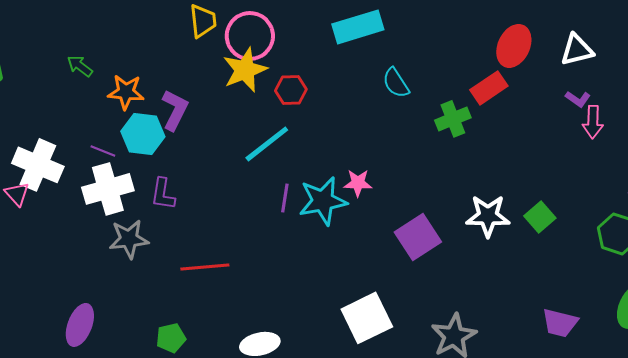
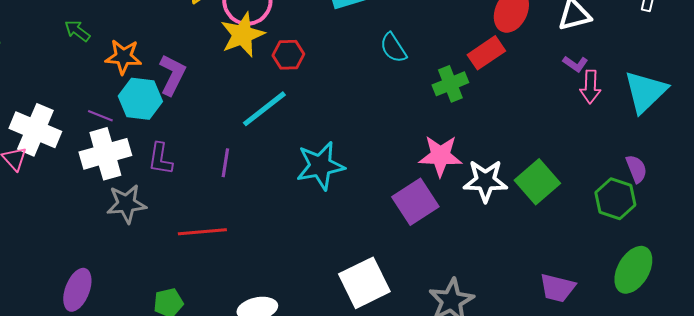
pink star: (358, 183) -> (440, 156), moved, size x1.5
purple line: (285, 198) -> (225, 163), moved
green square: (540, 217) -> (537, 182), size x1.4

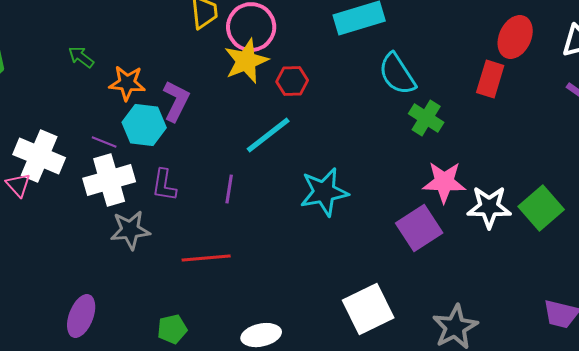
cyan semicircle: (393, 48) -> (397, 74), size x1.4
red rectangle: (486, 53) -> (490, 79), turned -39
green cross: (450, 84) -> (426, 118), moved, turned -36

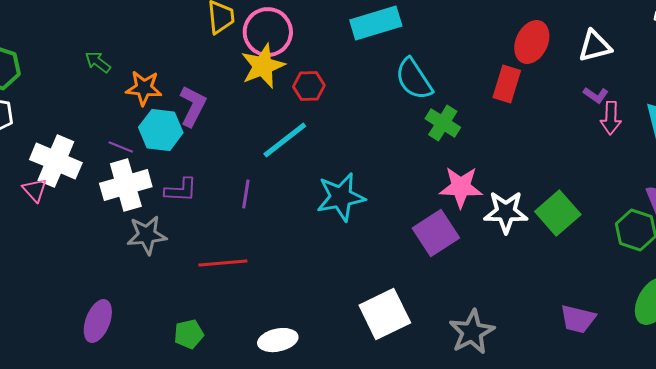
purple L-shape: (164, 185) -> (181, 190), turned -96

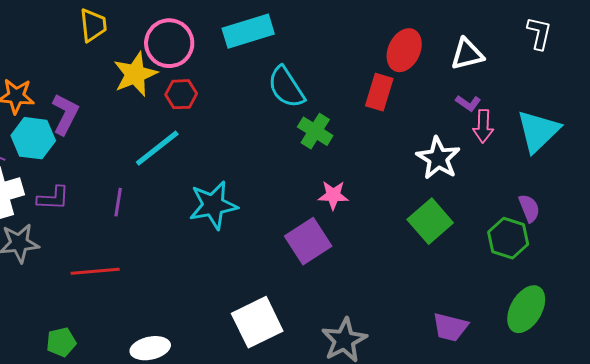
pink circle: (268, 32) -> (169, 43), moved
pink star: (461, 187) -> (333, 195), size x0.7
white star: (506, 212) -> (438, 158), moved, turned 30

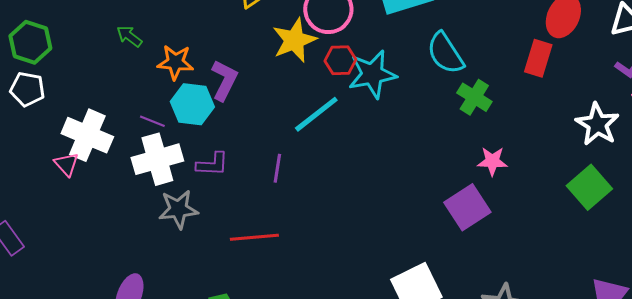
cyan star: (213, 205) -> (372, 74), moved

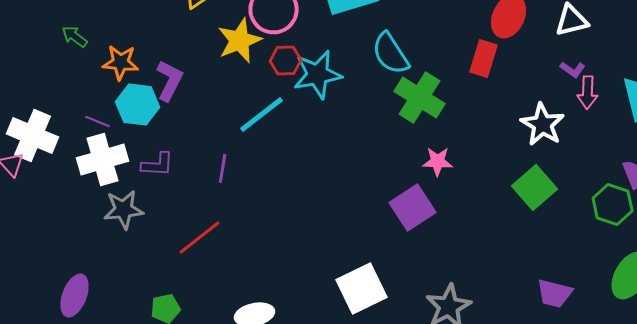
green cross: (474, 97) -> (420, 97), size x1.4
red line: (254, 237) -> (200, 237), turned -33

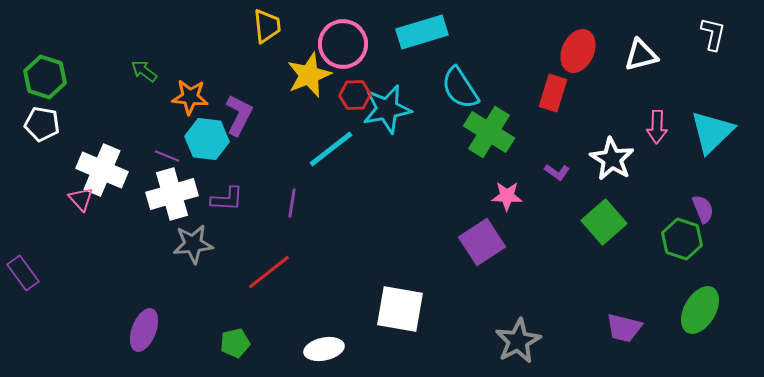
purple L-shape: (573, 69) -> (557, 172), moved
white square: (362, 288) -> (400, 309), moved, turned 36

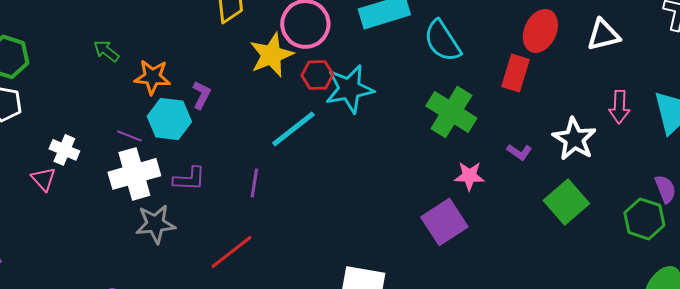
cyan semicircle: (460, 88) -> (442, 41), moved
purple L-shape: (239, 115) -> (201, 95), size x0.7
white cross: (102, 170) -> (64, 150), size x0.6

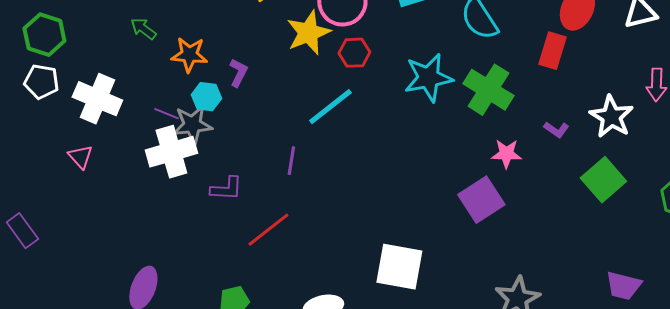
cyan star: (349, 89) -> (428, 78), moved
cyan hexagon: (169, 119) -> (206, 97), size x0.7
white cross: (64, 150) -> (97, 99), moved, size x1.6
purple L-shape: (189, 179) -> (226, 189), moved
gray star: (155, 224) -> (192, 125), moved

